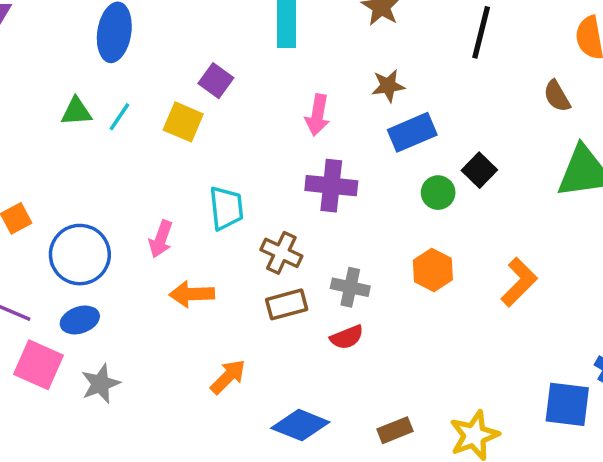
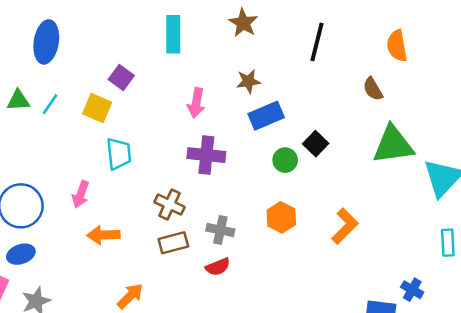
cyan trapezoid: (226, 208) -> (119, 154), moved

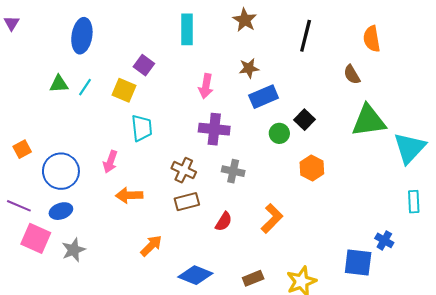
orange hexagon: (281, 217) -> (312, 168), moved
orange L-shape: (345, 226) -> (272, 218), moved
gray cross: (220, 230) -> (233, 171), moved
red semicircle: (218, 267) -> (224, 222), turned -36

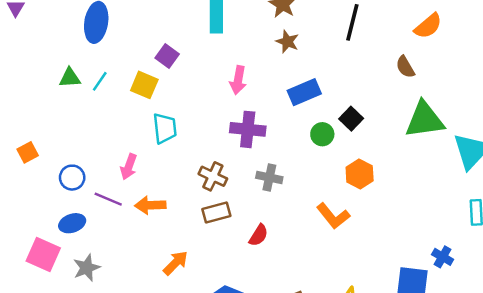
orange semicircle: (372, 39) -> (428, 26), turned -120
brown star: (249, 68) -> (287, 42), moved, turned 30
blue circle: (61, 171) -> (72, 178), size x0.6
purple line: (19, 206) -> (108, 199), moved
orange L-shape: (272, 218) -> (333, 216), moved, turned 96

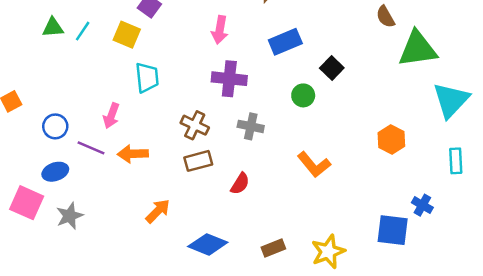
green triangle: (425, 120) -> (418, 49), moved
green circle: (322, 134) -> (303, 95), moved
orange hexagon: (360, 174) -> (391, 140), moved

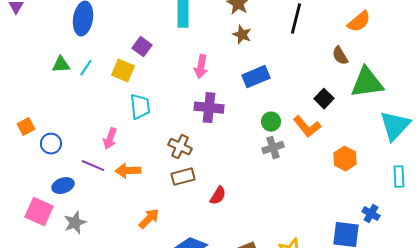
black square: (332, 68) -> (324, 99), moved
blue circle: (55, 126) -> (51, 144), moved
gray cross: (251, 126) -> (273, 148), moved, turned -30
orange L-shape: (314, 165) -> (307, 127), moved

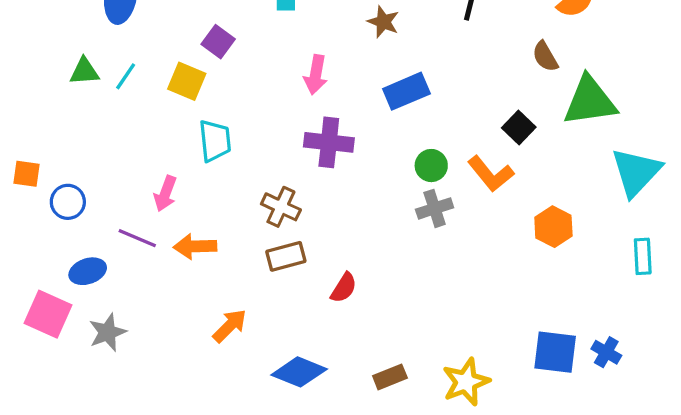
orange square: (26, 127) -> (27, 174), turned 36
blue cross: (371, 214) -> (606, 352), moved

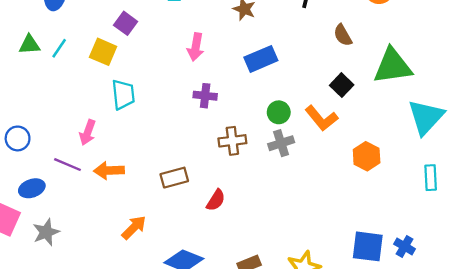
brown semicircle: (545, 56) -> (343, 35), moved
purple cross: (329, 142) -> (205, 96), size x0.7
brown cross: (281, 207) -> (232, 141), moved, turned -32

